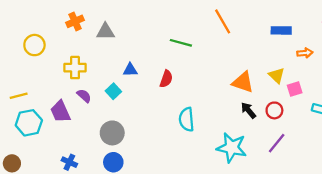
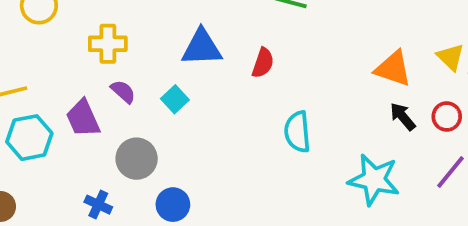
blue triangle: (130, 70) -> (202, 48), size x1.6
cyan square: (113, 91) -> (175, 99), moved
gray circle: (112, 133) -> (137, 159), moved

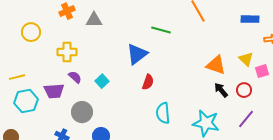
blue triangle: (202, 48) -> (137, 54), moved, turned -35
red semicircle: (263, 63) -> (148, 82), moved
purple trapezoid: (83, 118) -> (54, 91), turned -70
cyan semicircle: (297, 132) -> (163, 113), moved

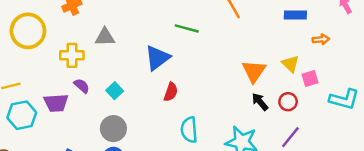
gray triangle: (94, 20) -> (105, 37), moved
yellow circle: (31, 32) -> (28, 31), size x1.5
orange triangle: (216, 65) -> (254, 71), turned 45
gray circle: (82, 112) -> (113, 129), moved

